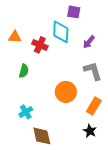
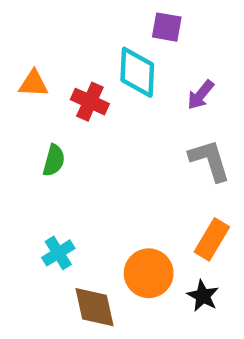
orange circle: (66, 92) -> (149, 273), moved

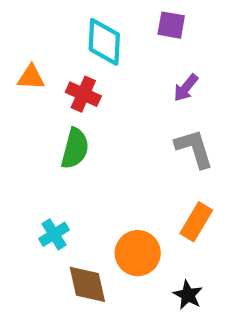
purple square: (167, 27) -> (171, 25), moved
cyan diamond: (137, 72) -> (104, 42), moved
green semicircle: (54, 160) -> (75, 149), moved, size x1.4
black star: (203, 296) -> (188, 295), moved

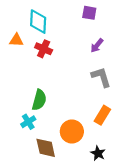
cyan diamond: (104, 42) -> (38, 22), moved
green semicircle: (75, 149) -> (39, 100), moved

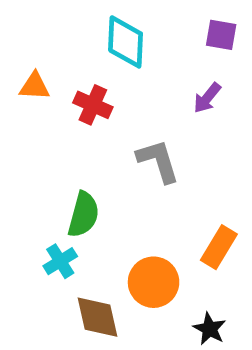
purple square: (89, 13) -> (221, 35), moved
cyan diamond: (38, 22) -> (126, 42), moved
gray L-shape: (101, 77) -> (158, 161), moved

